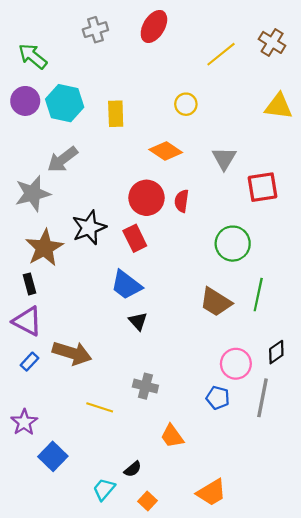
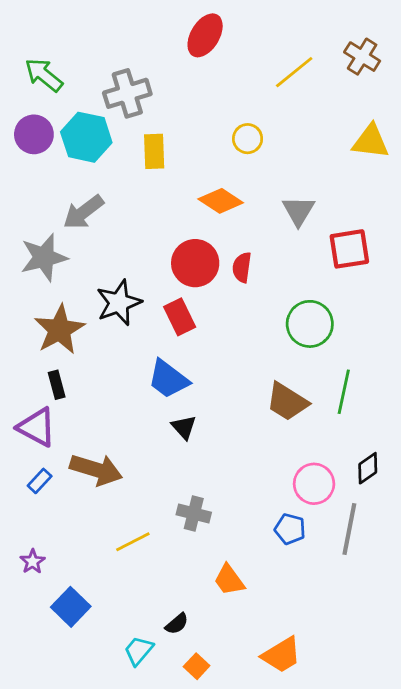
gray cross: (95, 30) -> (127, 93), moved, size x1.4
black rectangle: (29, 284) -> (57, 385), moved
yellow line: (100, 407) -> (133, 542), turned -45
purple star: (24, 422) -> (33, 562), size x0.7

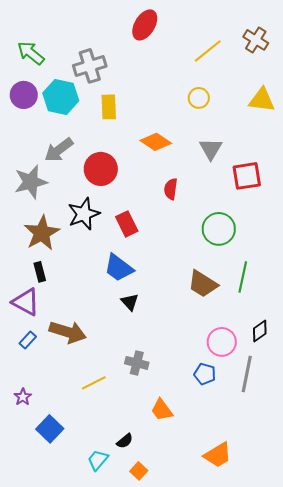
yellow circle: (248, 139) -> (199, 98), moved
red circle: (195, 263) -> (101, 169), moved
orange trapezoid: (281, 655) -> (218, 455), moved

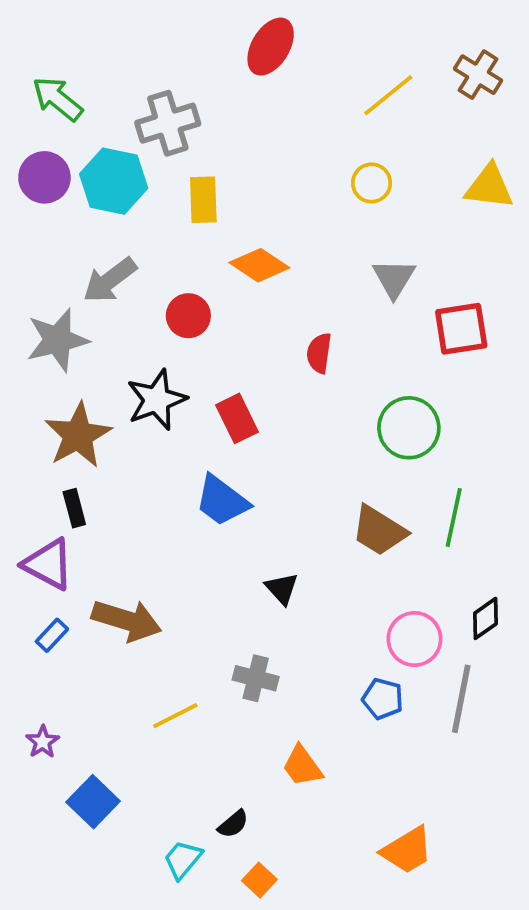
orange diamond: (156, 142) -> (259, 265), moved
red circle: (101, 169) -> (188, 316), size x0.7
black triangle: (130, 302) -> (282, 589), moved

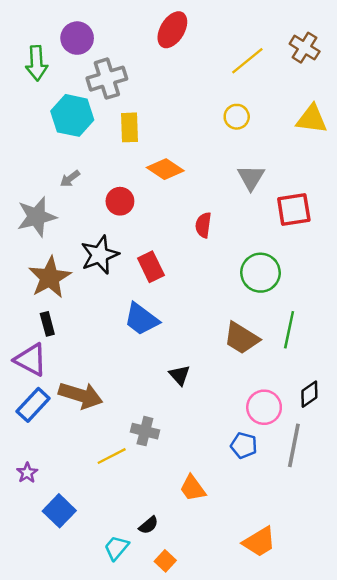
green arrow: (58, 99) -> (37, 63), turned -132
purple circle: (44, 177) -> (77, 38), moved
gray arrow: (110, 280) -> (70, 179), size x0.6
blue rectangle: (52, 635) -> (33, 405), size x1.6
gray cross: (256, 678) -> (145, 431), moved

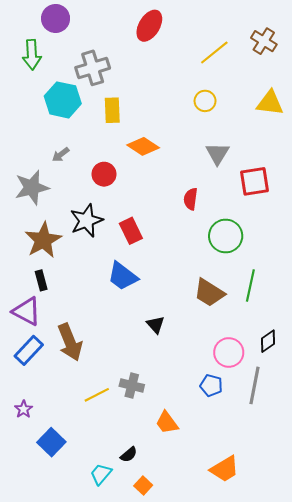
purple circle: (77, 38) -> (56, 18), moved
red semicircle: (203, 225) -> (191, 199), moved
brown arrow: (81, 395) -> (70, 342), turned 51
gray cross: (145, 431) -> (132, 385), moved

